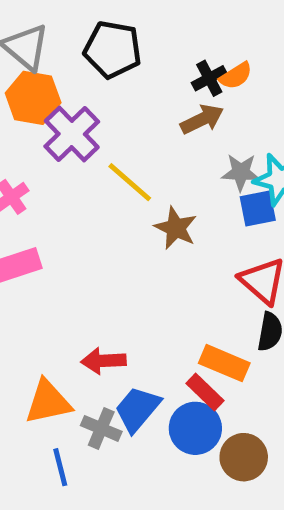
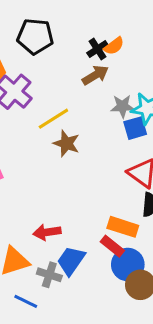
yellow line: (130, 182) -> (53, 119), turned -68
brown star: (176, 228) -> (66, 143), moved
blue circle: (195, 428) -> (128, 265), moved
blue line: (60, 467) -> (26, 301), turned -45

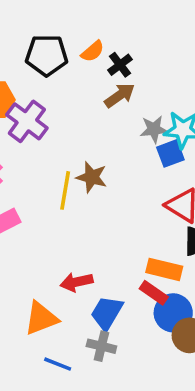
orange semicircle: (114, 46) -> (93, 51), moved
yellow line: (53, 119) -> (65, 190), moved, turned -44
gray cross: (49, 275) -> (101, 346), moved

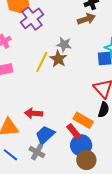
gray star: (154, 129) -> (64, 44), moved

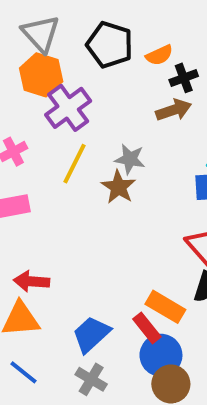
yellow line: (42, 62) -> (74, 164), moved
red arrow: (34, 113) -> (32, 281), moved
gray cross: (37, 152) -> (91, 379), moved

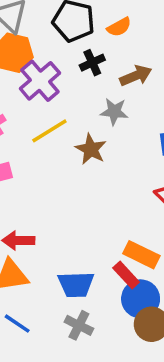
black cross: (184, 78) -> (92, 63), moved
gray star: (130, 159) -> (114, 112), moved
yellow line: (74, 164) -> (49, 131), turned 36
blue trapezoid: (91, 334) -> (76, 285), turned -135

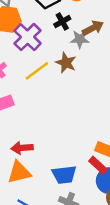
gray star: (114, 112) -> (80, 39), moved
brown star: (91, 149) -> (66, 63), moved

